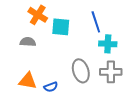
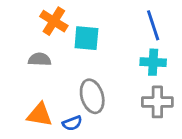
blue line: (96, 22) -> (153, 25), moved
gray ellipse: (81, 71) -> (92, 96), moved

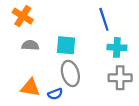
orange cross: (54, 21) -> (23, 16), moved
blue line: (153, 25) -> (104, 19), moved
cyan square: (86, 38) -> (66, 45), moved

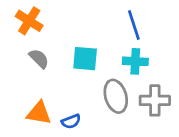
gray semicircle: (30, 45) -> (39, 59), turned 42
cyan cross: (117, 47) -> (135, 61), moved
gray ellipse: (70, 73) -> (116, 96), moved

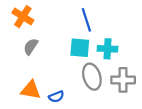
blue line: (134, 25) -> (86, 20), moved
gray semicircle: (39, 59) -> (31, 47), turned -102
cyan square: (85, 59) -> (80, 48), moved

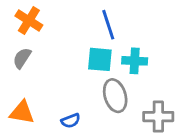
gray semicircle: (31, 47) -> (22, 58), moved
gray cross: (123, 80) -> (158, 117), moved
orange triangle: (31, 90) -> (22, 112), moved

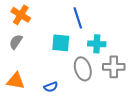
cyan square: (100, 59) -> (61, 43), moved
gray cross: (158, 117) -> (114, 67), moved

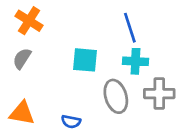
blue line: (78, 18) -> (130, 28), moved
blue semicircle: (51, 87) -> (71, 122), turned 32

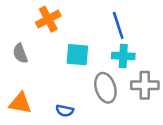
orange cross: (29, 21) -> (48, 19), moved, turned 30
gray semicircle: (22, 59) -> (20, 53), turned -54

